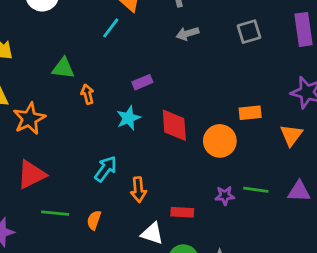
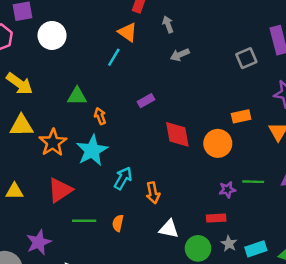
gray square: (249, 32) -> (246, 58), moved
cyan star: (128, 118) -> (92, 150), moved, size x1.5
red rectangle: (182, 212) -> (216, 218), moved

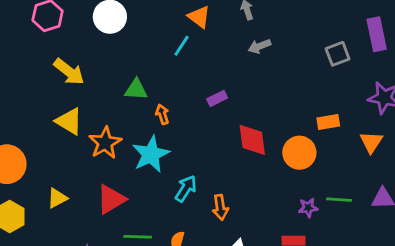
yellow triangle: (21, 126) -> (69, 121), turned 30
yellow triangle: (14, 191) -> (57, 198), turned -30

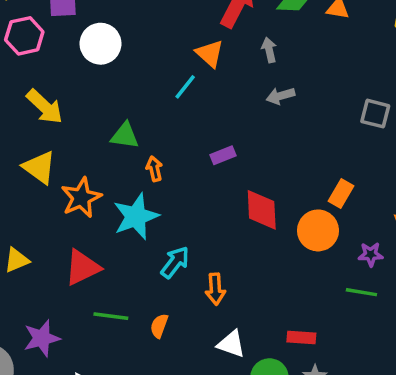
gray square: (338, 54) -> (375, 114), turned 30
orange rectangle: (328, 122) -> (341, 193), moved, turned -55
purple star: (308, 208) -> (371, 254), moved

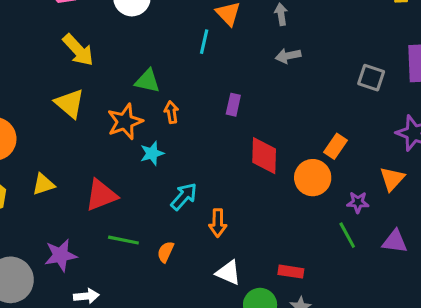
cyan line: (185, 87) -> (204, 42), turned -30
purple rectangle: (223, 155) -> (233, 105), turned -60
orange star: (81, 198) -> (125, 122), moved
cyan star: (136, 216) -> (152, 153), size x0.6
green line: (361, 292) -> (347, 235), turned 48

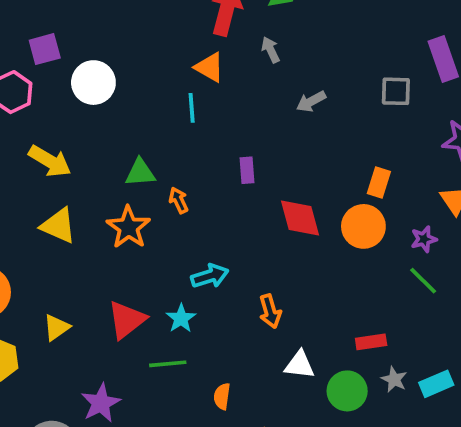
gray arrow: (288, 56) -> (311, 101), moved
cyan star: (152, 153) -> (181, 318), moved
cyan arrow: (184, 197) -> (210, 276), moved, turned 48
orange semicircle: (166, 252) -> (222, 396), moved

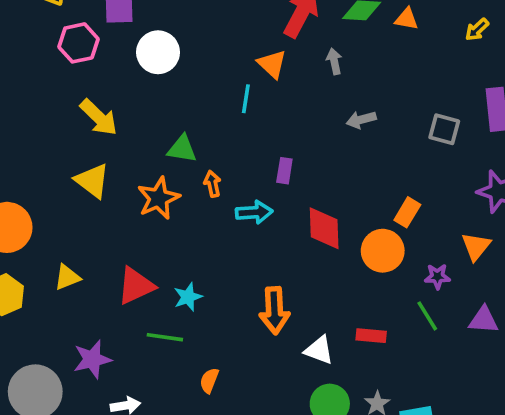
cyan arrow: (210, 276) -> (254, 212), moved
orange arrow: (270, 311) -> (274, 310), size x1.4
red rectangle: (371, 342) -> (371, 336), moved
white triangle: (300, 365) -> (319, 350), moved

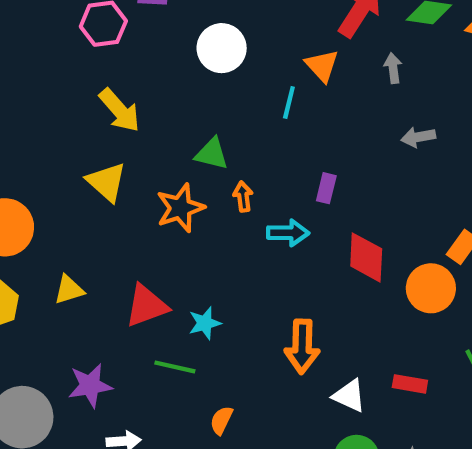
white circle: (158, 52) -> (222, 48), moved

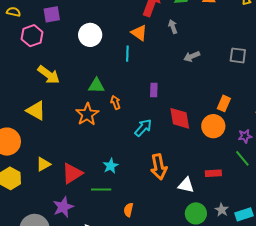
yellow triangle: (106, 182) -> (36, 111), moved
cyan arrow: (288, 233) -> (143, 128), moved, turned -36
red triangle: (146, 306) -> (72, 173), moved

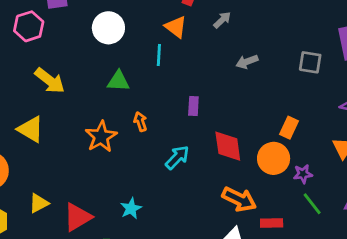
gray arrow: (173, 27) -> (222, 20), turned 64
green triangle: (96, 86) -> (118, 81), moved
purple star: (245, 136) -> (303, 174), moved
orange arrow: (159, 167) -> (239, 199), moved, turned -55

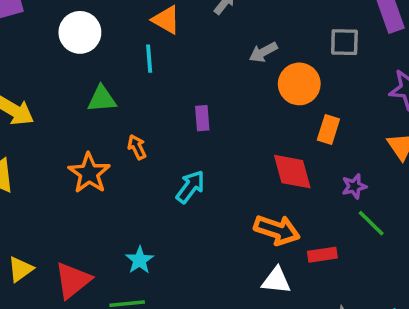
red diamond: (228, 146) -> (292, 172), moved
orange circle: (274, 158) -> (299, 84), moved

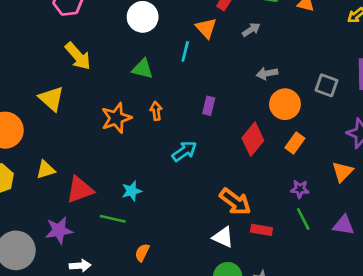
red diamond: (292, 172) -> (253, 139), moved, turned 36

